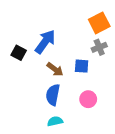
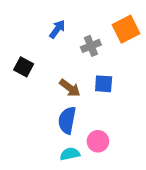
blue arrow: (45, 42) -> (57, 29), moved, size x0.6
gray cross: (99, 47) -> (91, 46), moved
pink circle: (88, 99) -> (98, 141), moved

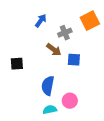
black square: (24, 67) -> (17, 64), moved, turned -32
brown arrow: (70, 88) -> (54, 50), moved

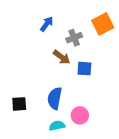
black square: (17, 64) -> (19, 104), moved

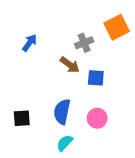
blue arrow: (47, 24) -> (30, 43), moved
pink circle: (80, 115) -> (97, 118), moved
cyan semicircle: (57, 126) -> (65, 143), turned -35

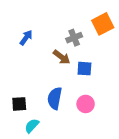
cyan semicircle: (65, 143) -> (32, 126), moved

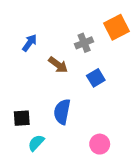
brown arrow: (62, 57) -> (58, 65), moved
blue square: (84, 69) -> (96, 78), turned -35
pink circle: (86, 104) -> (100, 144), moved

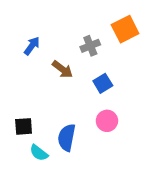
blue semicircle: (62, 112) -> (67, 138), moved
cyan semicircle: (36, 143) -> (39, 153), turned -96
pink circle: (100, 144) -> (107, 121), moved

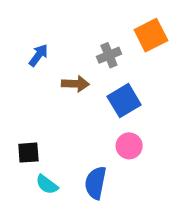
brown arrow: (62, 69) -> (75, 84), turned -35
blue square: (103, 83) -> (124, 101), size x1.4
blue semicircle: (67, 138) -> (96, 183), moved

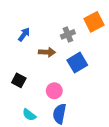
pink circle: (129, 146) -> (54, 91), moved
black square: (28, 153) -> (19, 80), moved, turned 32

